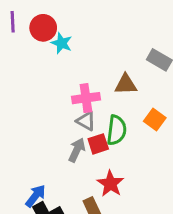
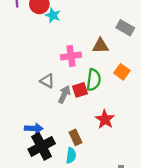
gray triangle: (86, 121) -> (47, 81), moved
red star: (110, 184) -> (105, 119), moved
blue arrow: (36, 196) -> (34, 128), turned 54

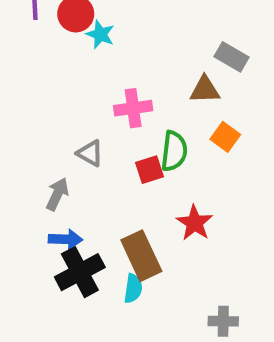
brown triangle: (100, 46) -> (205, 90), moved
gray arrow: (64, 94) -> (57, 194), moved
brown rectangle: (76, 137) -> (141, 256), size x1.6

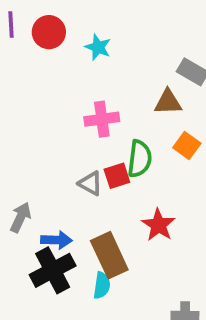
cyan star: (100, 34) -> (98, 47), moved
gray triangle: (90, 153) -> (90, 183), moved
gray arrow: (57, 194) -> (20, 217), moved
blue arrow: (65, 239) -> (56, 240), moved

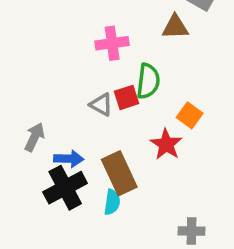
orange square: (187, 146) -> (190, 115), moved

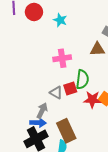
gray arrow: (34, 137) -> (42, 111), moved
red star: (166, 144) -> (92, 100), moved, turned -30

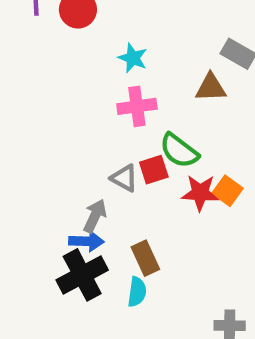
cyan star: (60, 20) -> (133, 58), moved
green semicircle: (82, 79) -> (179, 151), turned 120
brown rectangle: (66, 131) -> (145, 258), size x0.7

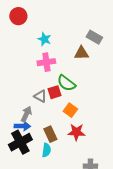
orange square: (228, 191) -> (70, 110), moved
red star: (200, 193) -> (76, 132), moved

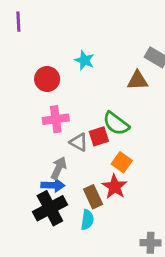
red circle: (18, 16) -> (47, 79), moved
pink cross: (46, 62) -> (56, 119), moved
red star: (76, 132) -> (115, 187), moved, turned 30

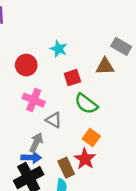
pink cross: (56, 119) -> (34, 100), turned 30
red square: (99, 136) -> (72, 78), moved

